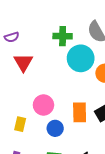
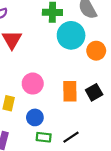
blue circle: (55, 128) -> (35, 117), moved

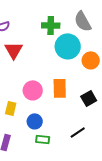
orange rectangle: (70, 91) -> (60, 88), moved
black line: (71, 137) -> (78, 132), moved

